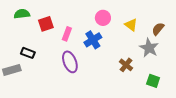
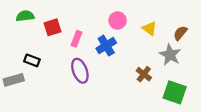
green square: (153, 81) -> (175, 92), size x1.5

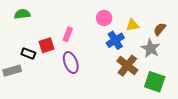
red square: (52, 27) -> (46, 45), moved
yellow triangle: (150, 28) -> (132, 25), turned -48
blue cross: (106, 46) -> (115, 40), moved
brown cross: (144, 74) -> (127, 66), size x1.5

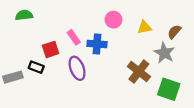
pink rectangle: (68, 34) -> (74, 37), turned -56
blue cross: (115, 40) -> (97, 44), moved, turned 36
black rectangle: (28, 53) -> (36, 67), moved

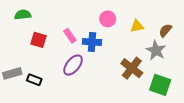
red square: (51, 49) -> (38, 40), moved, turned 35
black rectangle: (36, 67) -> (34, 80), moved
purple ellipse: (77, 68) -> (73, 65), turned 60

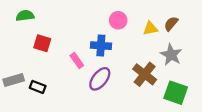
brown semicircle: (165, 30) -> (171, 24), moved
pink rectangle: (70, 36) -> (77, 60), moved
purple ellipse: (73, 65) -> (100, 79), moved

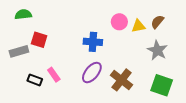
pink circle: (118, 20) -> (119, 22), moved
pink rectangle: (77, 60) -> (54, 75), moved
brown cross: (145, 74) -> (121, 80), moved
gray rectangle: (14, 80) -> (19, 51), moved

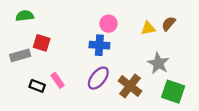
pink circle: (119, 22) -> (108, 24), moved
gray star: (157, 50) -> (158, 63), moved

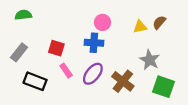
red square: (42, 43) -> (56, 48), moved
gray rectangle: (20, 55) -> (19, 52), turned -36
pink rectangle: (58, 80) -> (66, 71), moved
black rectangle: (37, 86) -> (35, 81), size x1.5

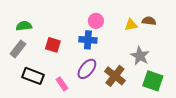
green semicircle: (23, 15) -> (24, 26), moved
brown semicircle: (159, 22) -> (149, 21), turned 56
pink rectangle: (66, 71) -> (62, 84), moved

